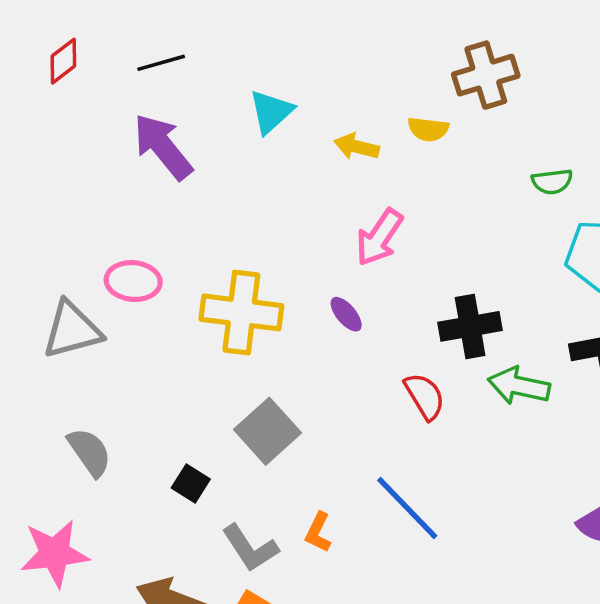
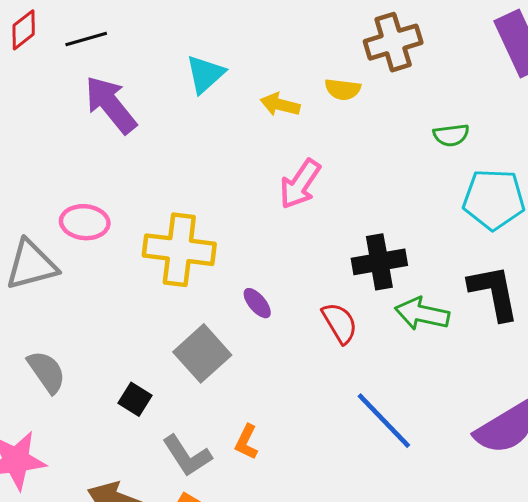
black line: (161, 63) -> (86, 39), moved
purple ellipse: (346, 314) -> (257, 303), moved
blue line: (407, 508) -> (384, 421), moved

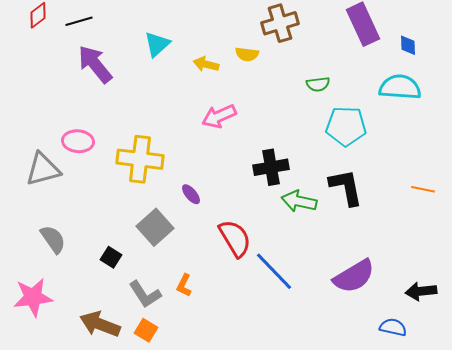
pink arrow: (300, 184) -> (219, 116), turned 32
red semicircle: (340, 323) -> (235, 238), moved, size x1.4

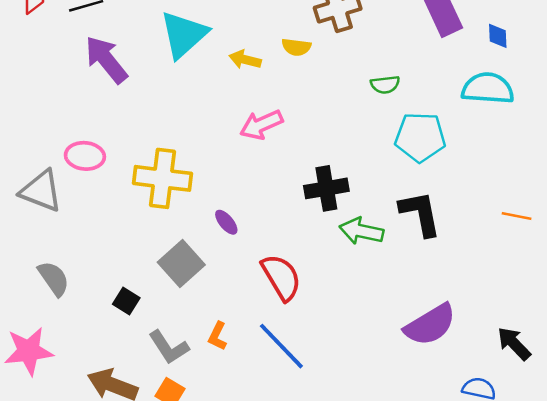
cyan triangle: (157, 44) -> (184, 35), size x1.5
gray triangle: (43, 169) -> (41, 191), turned 36
blue line: (274, 271) -> (281, 346), moved
black arrow: (421, 291) -> (514, 344), turned 52

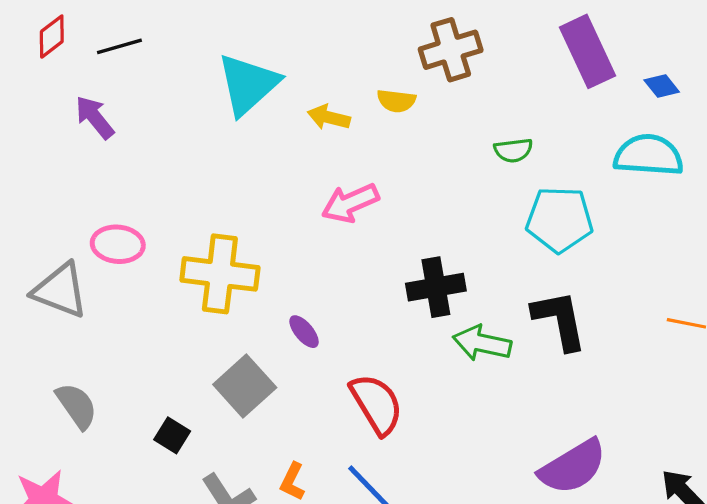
blue diamond: (498, 36) -> (662, 86), turned -36
purple arrow: (106, 60) -> (95, 117), moved, size x0.7

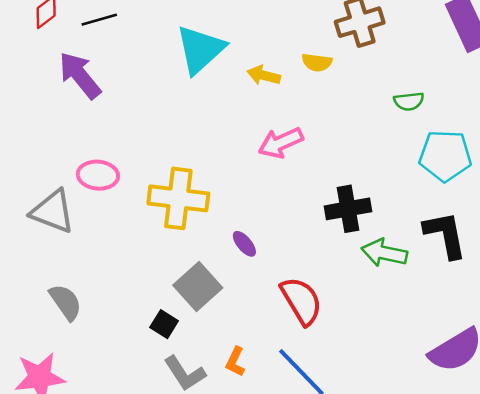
purple arrow: (95, 117) -> (80, 75), size x1.4
black square: (172, 435) -> (164, 324), moved

